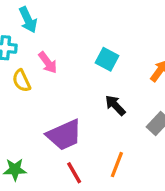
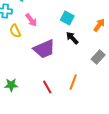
black arrow: (115, 105) -> (72, 38), moved
purple trapezoid: (64, 135) -> (44, 49), moved

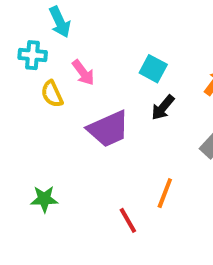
black arrow: (72, 38) -> (163, 108), turned -96
red line: (47, 87) -> (128, 220), moved

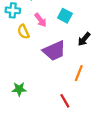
cyan square: (153, 69) -> (65, 16), moved
orange line: (165, 193) -> (79, 73), moved

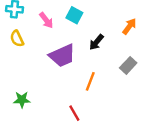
yellow semicircle: (23, 32) -> (17, 39), moved

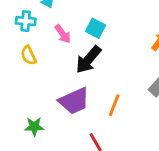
black arrow: (96, 42) -> (88, 60), moved, size x1.5
purple trapezoid: (62, 56) -> (74, 101), moved

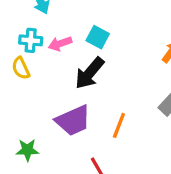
cyan cross: (26, 21) -> (31, 40), moved
pink arrow: (63, 34) -> (60, 44), turned 108

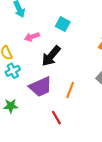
cyan square: (98, 37) -> (63, 24), moved
cyan cross: (31, 40) -> (13, 71), moved, turned -32

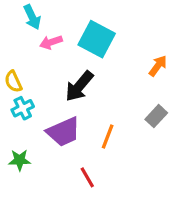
cyan square: (63, 24) -> (97, 39), size x1.6
pink arrow: (32, 37) -> (51, 42), moved

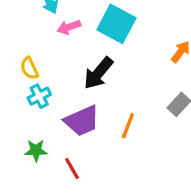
red line: (87, 177) -> (72, 169), moved

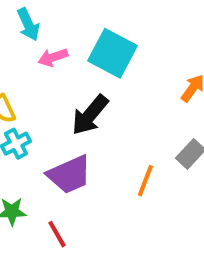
orange line: (128, 126) -> (145, 181), moved

